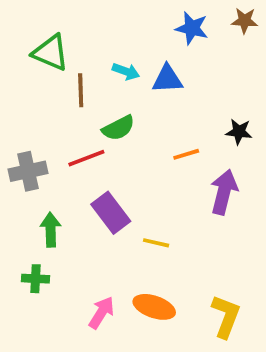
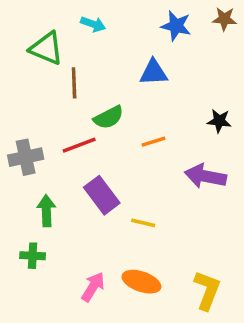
cyan arrow: (126, 71) -> (93, 24), moved
orange line: (186, 154) -> (154, 142), moved
purple arrow: (224, 192) -> (205, 176), turned -93

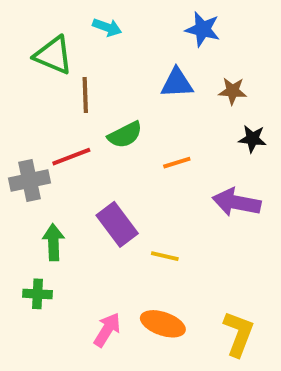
brown star: (224, 19) -> (233, 91), moved
red line: (79, 145) -> (71, 157), moved

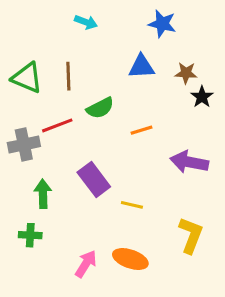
green triangle: (53, 55) -> (27, 78), moved
black star: (252, 139) -> (202, 97), moved, turned 30
yellow L-shape: (238, 334) -> (191, 235), moved

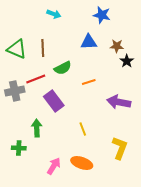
purple rectangle: (94, 180) -> (54, 101), moved
green arrow: (43, 194) -> (37, 128), moved
yellow line: (132, 205) -> (83, 129), turned 56

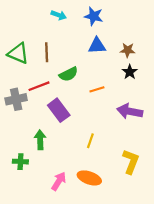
blue star: (102, 15) -> (94, 16), moved
black star: (127, 61) -> (130, 72), moved
yellow line: (83, 129) -> (90, 141), turned 40

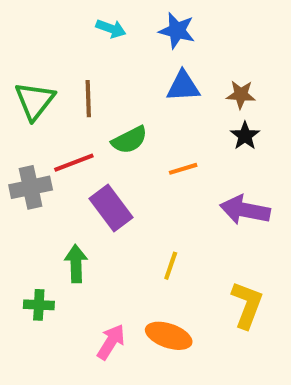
green triangle: (18, 53) -> (35, 101), turned 45

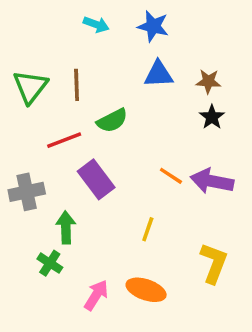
orange line: (183, 169) -> (171, 176), moved, turned 50
gray cross: (31, 187) -> (27, 192), moved
green cross: (39, 305) -> (50, 263), moved, turned 30

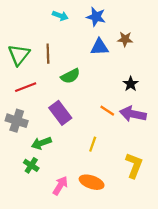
brown star: (208, 81) -> (125, 39), moved
black star: (212, 117) -> (131, 84), moved
red line: (64, 140) -> (26, 87), moved
gray cross: (27, 192) -> (17, 121), turned 30
green arrow: (66, 227) -> (41, 143), turned -108

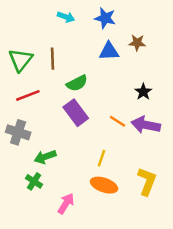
purple rectangle: (60, 113) -> (76, 113), moved
orange ellipse: (92, 182) -> (104, 185), moved

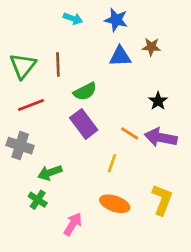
yellow line: (102, 158) -> (112, 163), moved

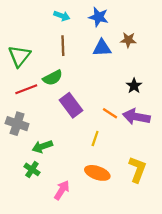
brown line: (58, 64) -> (63, 46), moved
green semicircle: (85, 92) -> (53, 78), moved

